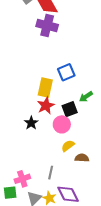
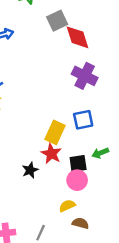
purple cross: (47, 26) -> (85, 76), moved
red star: (46, 106) -> (51, 154), turned -30
pink circle: (62, 124) -> (77, 180), moved

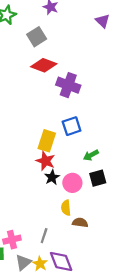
red diamond: (77, 37) -> (44, 65), moved, turned -45
black square: (78, 164) -> (98, 178), moved
black star: (30, 170) -> (52, 177), moved
yellow semicircle: (67, 206) -> (66, 208), turned -64

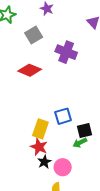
red diamond: (44, 65) -> (30, 70), moved
purple cross: (68, 85) -> (66, 52), moved
black square: (98, 178) -> (85, 131), moved

